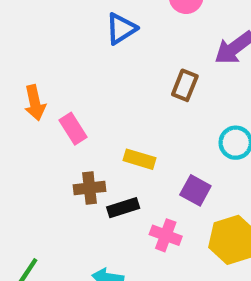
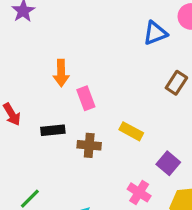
blue triangle: (121, 29) -> (155, 33), moved
black rectangle: (123, 208) -> (53, 130), moved

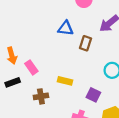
blue triangle: (155, 33) -> (66, 28), moved, turned 42
black rectangle: (53, 130) -> (13, 82), moved

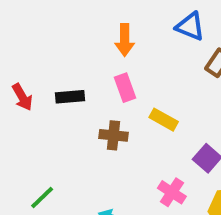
orange arrow: (12, 56) -> (125, 40), moved
pink rectangle: (31, 67) -> (125, 88), moved

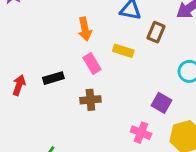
red arrow: (22, 97) -> (19, 85), turned -120
yellow rectangle: (164, 120) -> (123, 51), moved

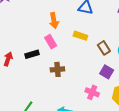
brown rectangle: (156, 32) -> (104, 48), moved, turned -56
pink rectangle: (92, 64) -> (51, 42), moved

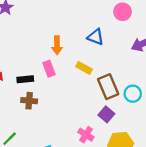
brown rectangle: (104, 48) -> (108, 87), size x1.5
brown cross: (57, 69) -> (29, 101), moved

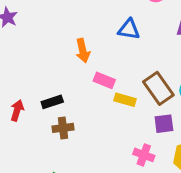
yellow rectangle: (84, 68) -> (125, 100), moved
pink rectangle: (49, 69) -> (104, 80), moved, turned -35
purple square: (106, 114) -> (164, 124), turned -35

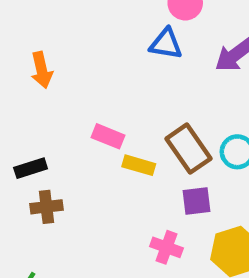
blue triangle: (129, 29) -> (166, 44), moved
orange arrow: (83, 51) -> (42, 70), moved

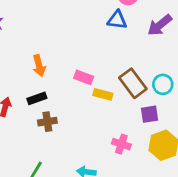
orange arrow: (42, 70) -> (39, 66), moved
purple square: (197, 201) -> (150, 114), moved

